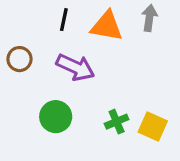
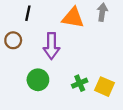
black line: (64, 20) -> (28, 13), moved
purple arrow: (75, 67) -> (51, 46), turned 65

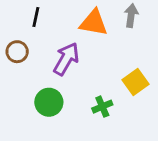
purple arrow: (51, 46) -> (66, 59), turned -150
yellow square: (105, 87) -> (135, 82), moved, turned 30

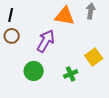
black line: (36, 17) -> (11, 15), moved

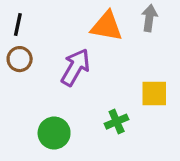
yellow square: (94, 57) -> (154, 94), turned 36
green circle: (34, 71) -> (54, 133), moved

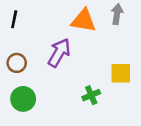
brown circle: (20, 59) -> (17, 63), moved
green circle: (54, 133) -> (23, 99), moved

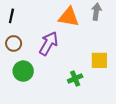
brown circle: (17, 63) -> (14, 43), moved
green circle: (23, 99) -> (23, 71), moved

